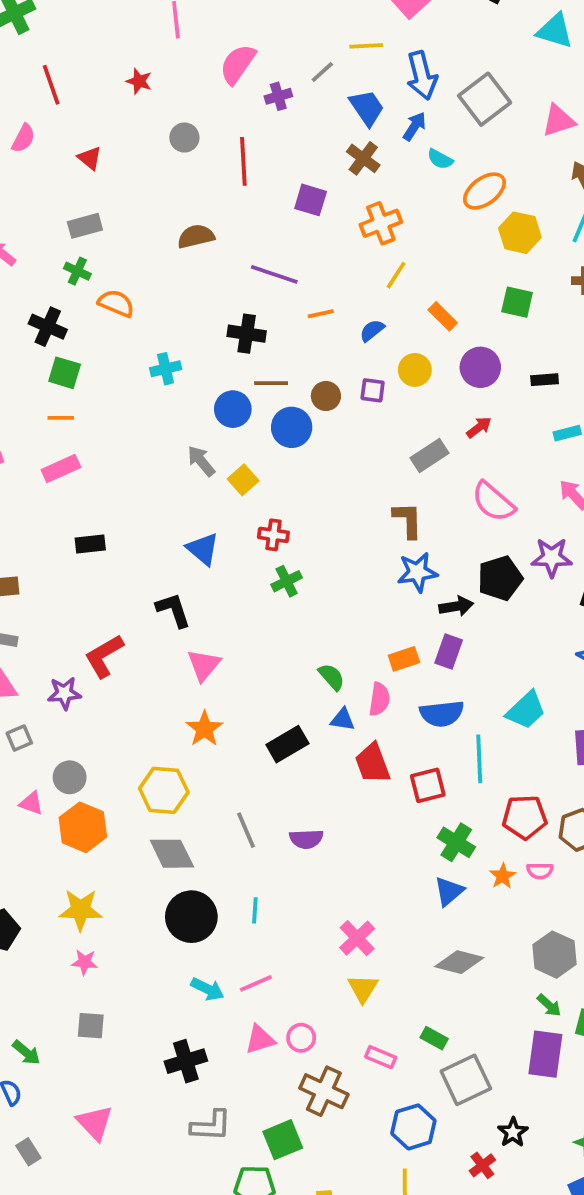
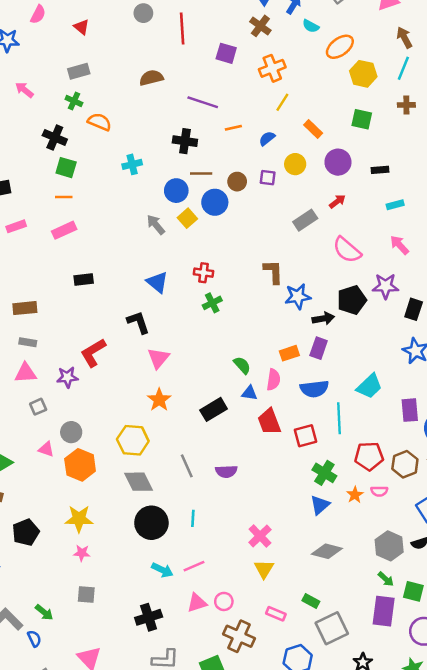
yellow square: (243, 480) -> (187, 218), moved
brown L-shape: (408, 520) -> (273, 272), moved

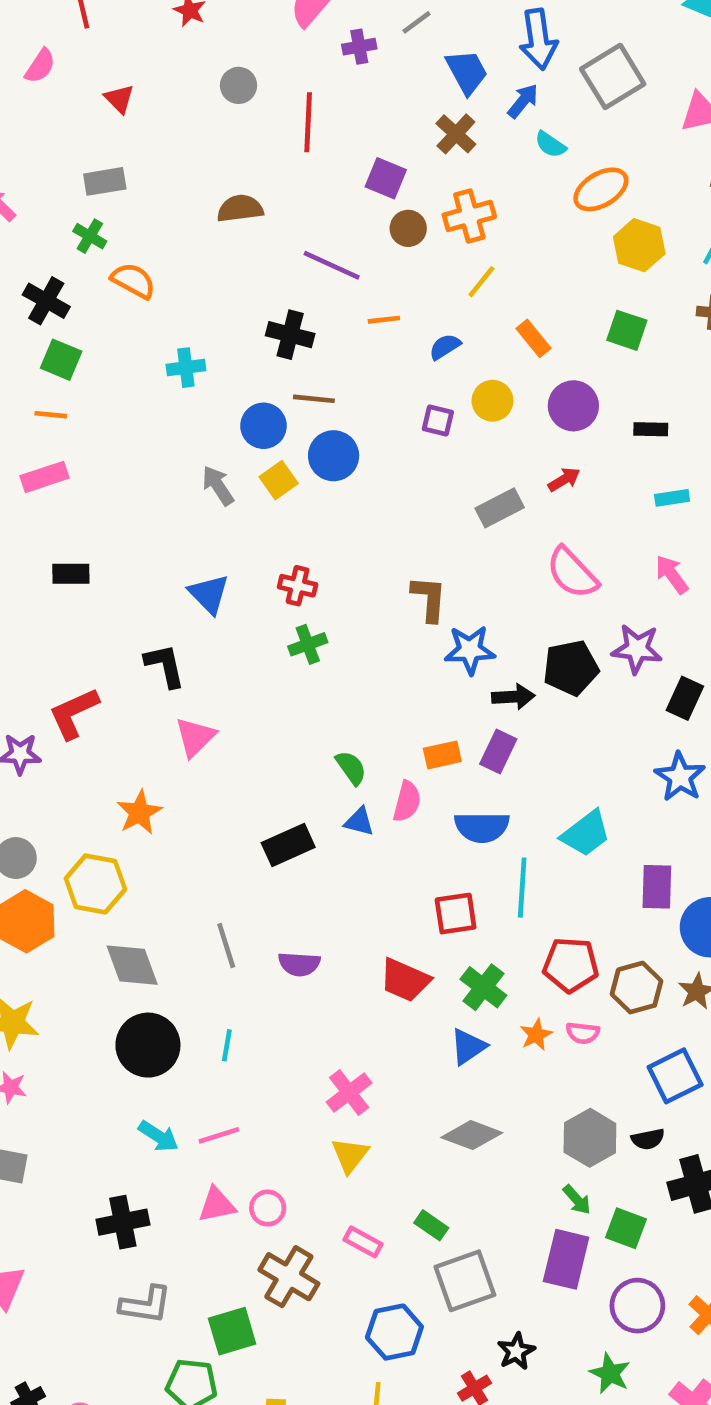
brown circle: (237, 182) -> (408, 228), moved
orange star: (159, 400) -> (139, 812), moved
red trapezoid: (269, 422) -> (405, 980), moved, turned -52
yellow hexagon: (133, 440) -> (95, 884), moved

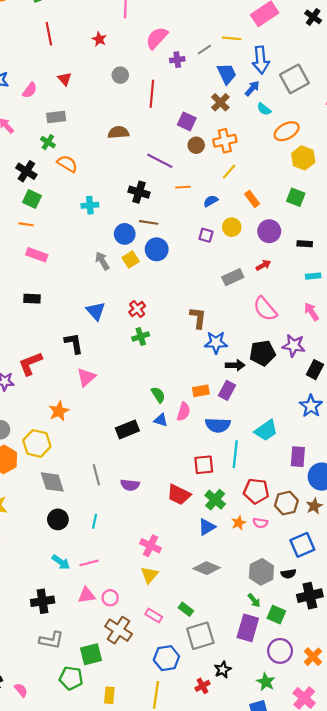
pink semicircle: (40, 66) -> (30, 90), moved
pink rectangle: (44, 477) -> (37, 255), moved, turned 36
red cross: (298, 586) -> (137, 309), turned 35
black circle: (148, 1045) -> (58, 519), size x0.7
pink cross: (349, 1092) -> (150, 546), turned -30

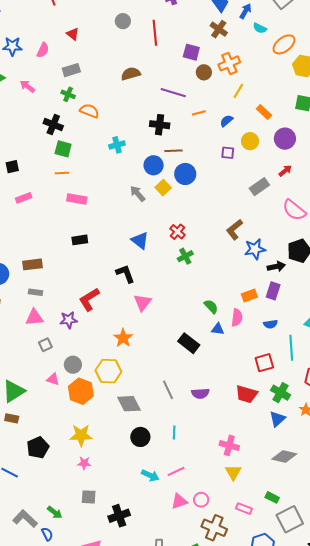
brown L-shape: (198, 318) -> (234, 230), turned -125
blue semicircle: (218, 425) -> (270, 324), size x0.6
black rectangle: (127, 429) -> (189, 343), turned 70
black cross: (43, 601) -> (119, 516), moved

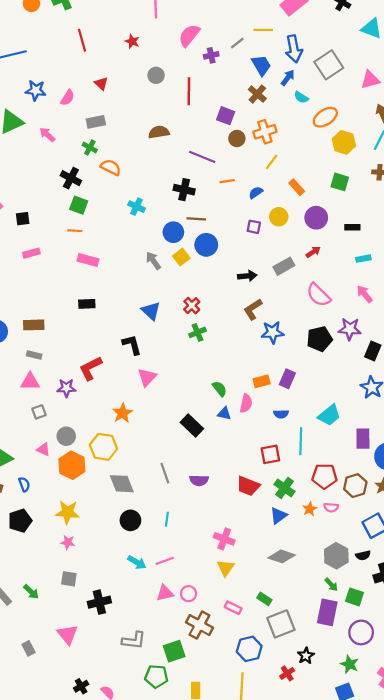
cyan cross: (117, 145) -> (137, 207), turned 35
black arrow: (276, 267) -> (247, 276), moved
blue semicircle: (47, 534) -> (24, 484), moved

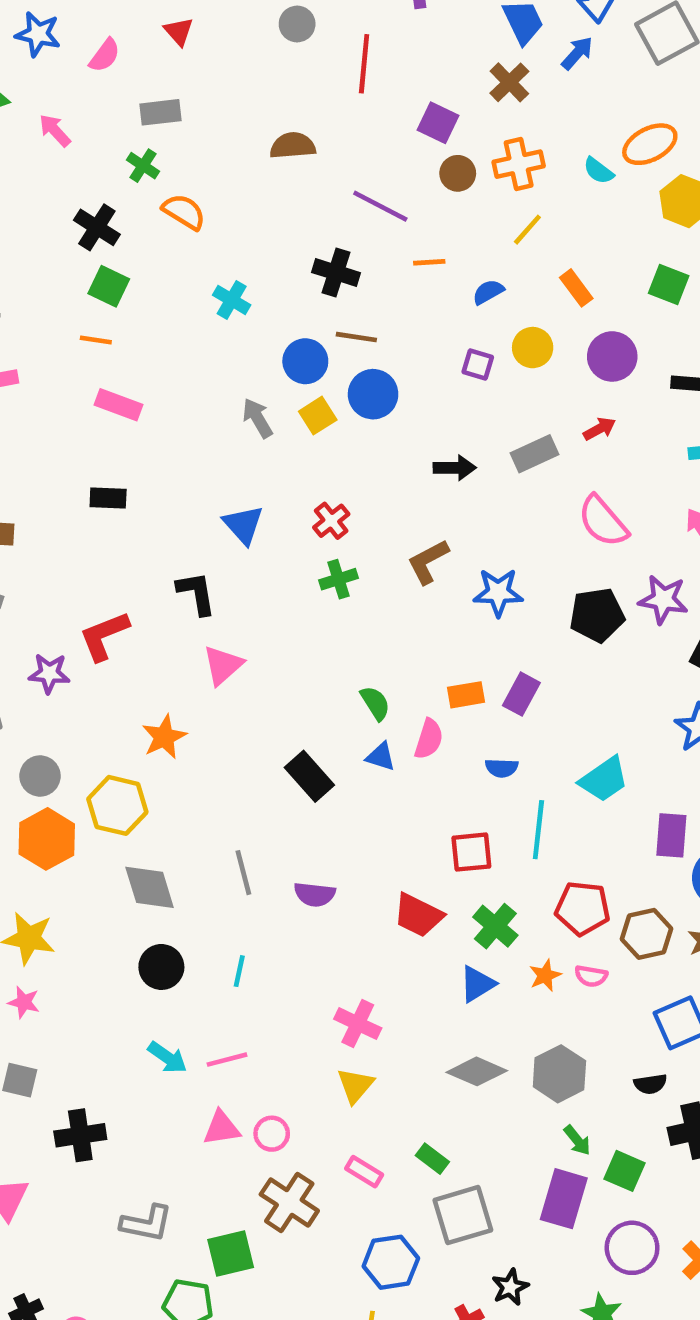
cyan semicircle: (301, 97) -> (599, 171), moved
brown L-shape: (253, 309) -> (428, 562), moved
gray hexagon: (336, 556) -> (559, 1074), moved

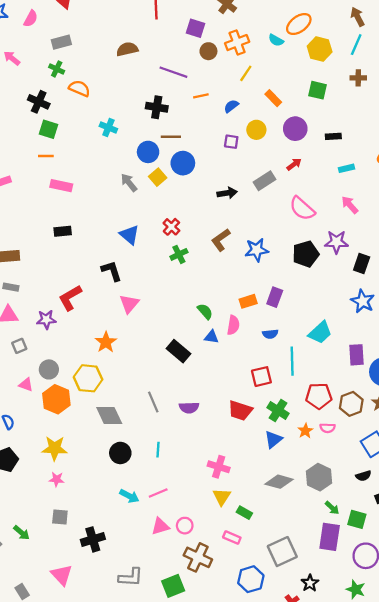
green rectangle: (432, 1159) -> (244, 513), moved

